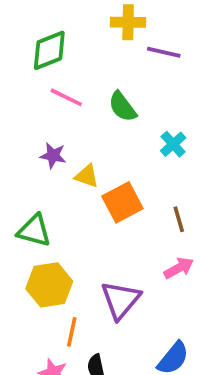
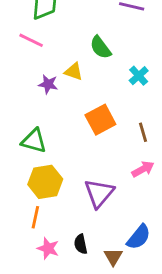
pink line: (66, 97) -> (31, 40), moved
yellow triangle: (87, 176) -> (74, 71), moved
orange line: (72, 332) -> (35, 217), moved

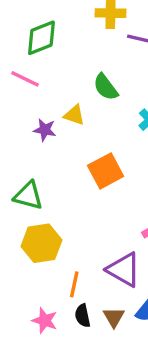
purple triangle: (99, 193) -> (124, 270), moved, turned -40
orange line: (35, 217) -> (74, 284), moved
brown triangle: (113, 257) -> (114, 317), moved

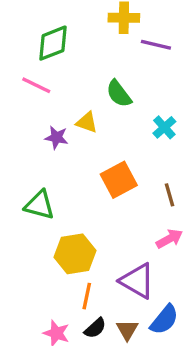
yellow hexagon: (41, 243) -> (75, 254), moved
black semicircle: (83, 316) -> (95, 328), turned -120

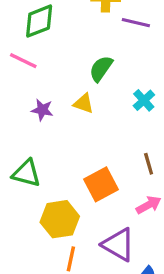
green semicircle: (119, 94) -> (101, 69), turned 72
yellow triangle: (87, 122) -> (84, 103), moved
orange square: (119, 180) -> (101, 184), moved

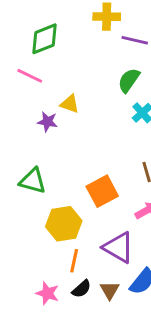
green semicircle: (101, 69) -> (129, 80), moved
yellow triangle: (84, 103) -> (70, 104), moved

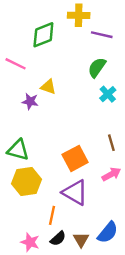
green diamond: (45, 39) -> (43, 35), moved
yellow hexagon: (64, 224) -> (26, 181), moved
purple triangle: (118, 247) -> (75, 192), moved

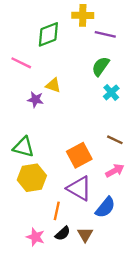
brown line: (111, 143) -> (115, 140), turned -49
blue semicircle: (108, 232) -> (105, 207), moved

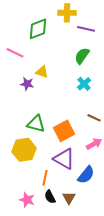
cyan cross: (111, 92) -> (84, 84), moved
green triangle: (24, 147) -> (36, 124), moved
black semicircle: (63, 233) -> (50, 197), turned 104

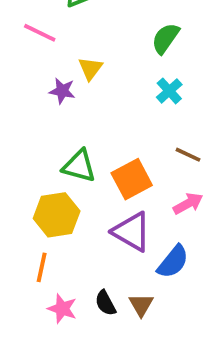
yellow triangle: (42, 72) -> (90, 68), turned 48
orange line: (45, 178) -> (42, 267), moved

